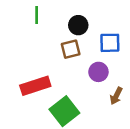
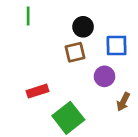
green line: (37, 15) -> (28, 16), moved
red rectangle: (35, 86) -> (37, 91), size x0.7

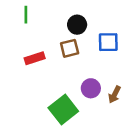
purple circle: (104, 76) -> (91, 88), moved
red rectangle: (37, 91) -> (35, 58), moved

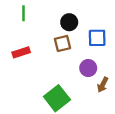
red rectangle: (35, 58) -> (21, 52), moved
purple circle: (91, 88) -> (88, 68), moved

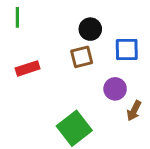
green line: (23, 13) -> (17, 17), moved

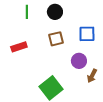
green line: (17, 17) -> (27, 12), moved
black circle: (90, 29) -> (55, 12), moved

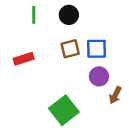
blue square: (87, 34) -> (96, 49), moved

